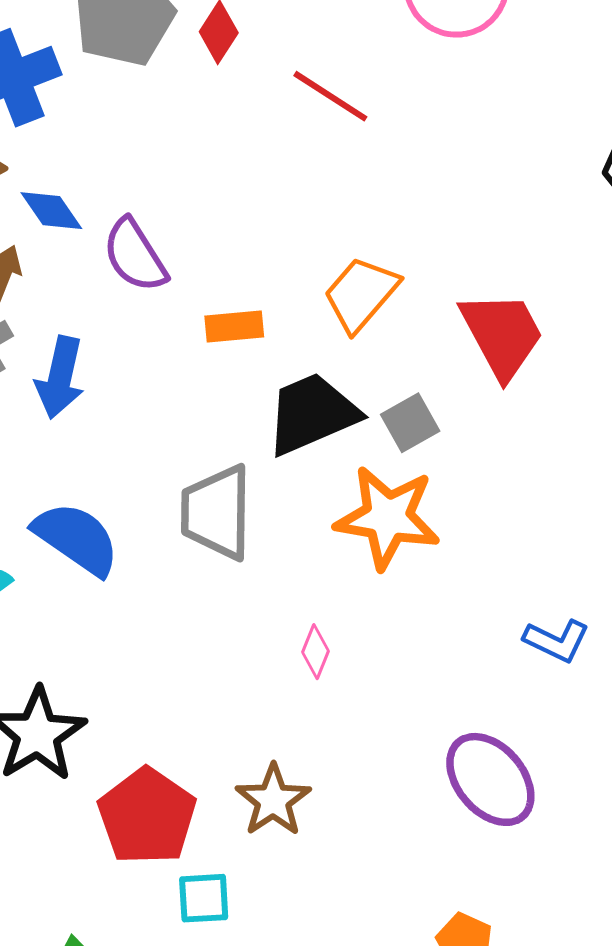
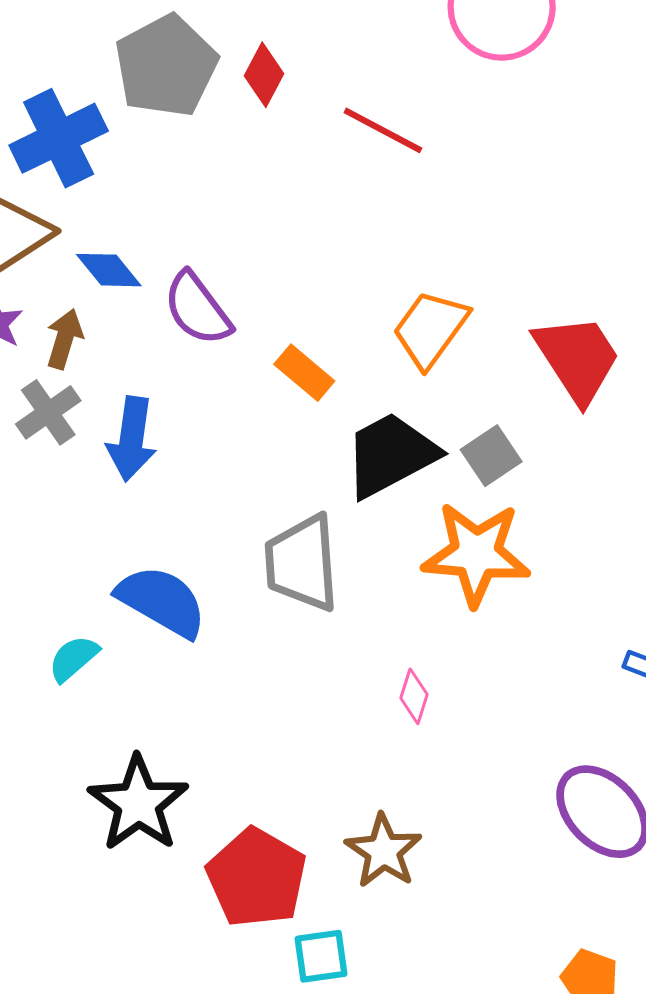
orange rectangle: (234, 327) -> (304, 373), turned 50

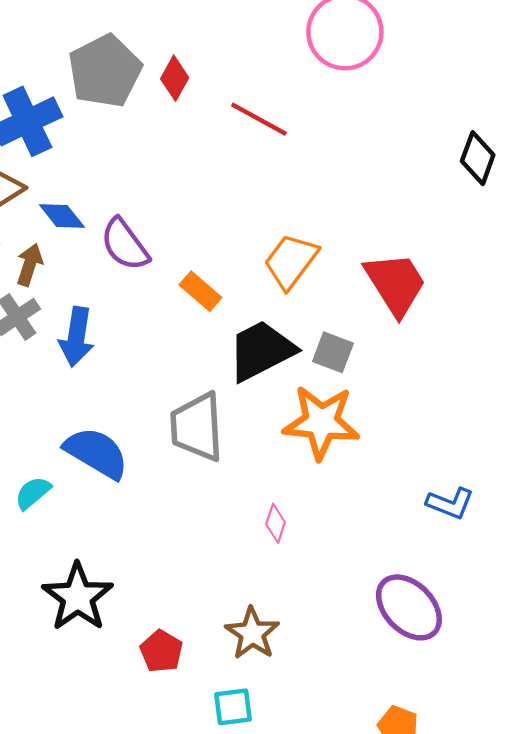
gray square: (491, 456) -> (333, 352), turned -36
red pentagon: (257, 878) -> (161, 651), size x0.6
cyan square: (321, 956) -> (233, 707), moved

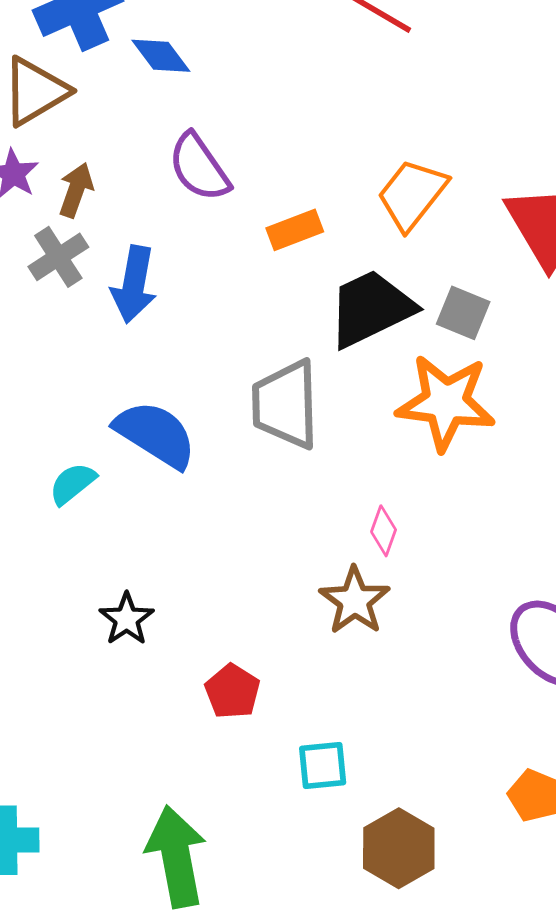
blue diamond: (62, 216) -> (161, 56), moved
orange rectangle: (200, 291) -> (295, 230), turned -63
black star: (78, 597) -> (127, 619), size x0.6
brown star: (252, 633) -> (355, 601), moved

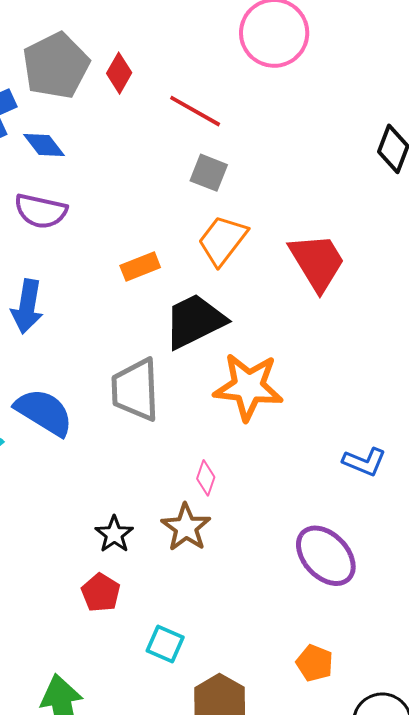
purple semicircle: (199, 167) -> (41, 211), moved, turned -42
gray square: (463, 313) -> (209, 173), moved
black star: (127, 619) -> (114, 534), moved
cyan square: (323, 765) -> (165, 644), turned 30

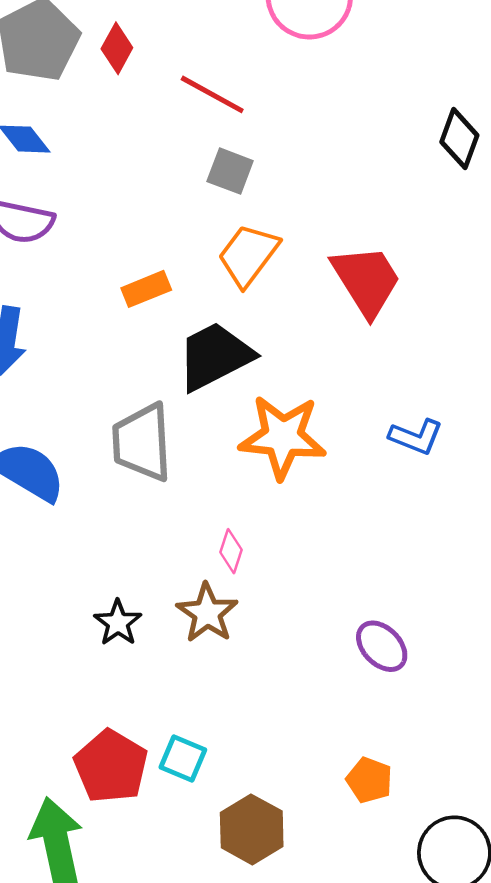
blue L-shape: (364, 462) -> (416, 437), moved
purple ellipse: (326, 556) -> (382, 646), size x0.7
red pentagon: (101, 593) -> (111, 766), moved, size x1.5

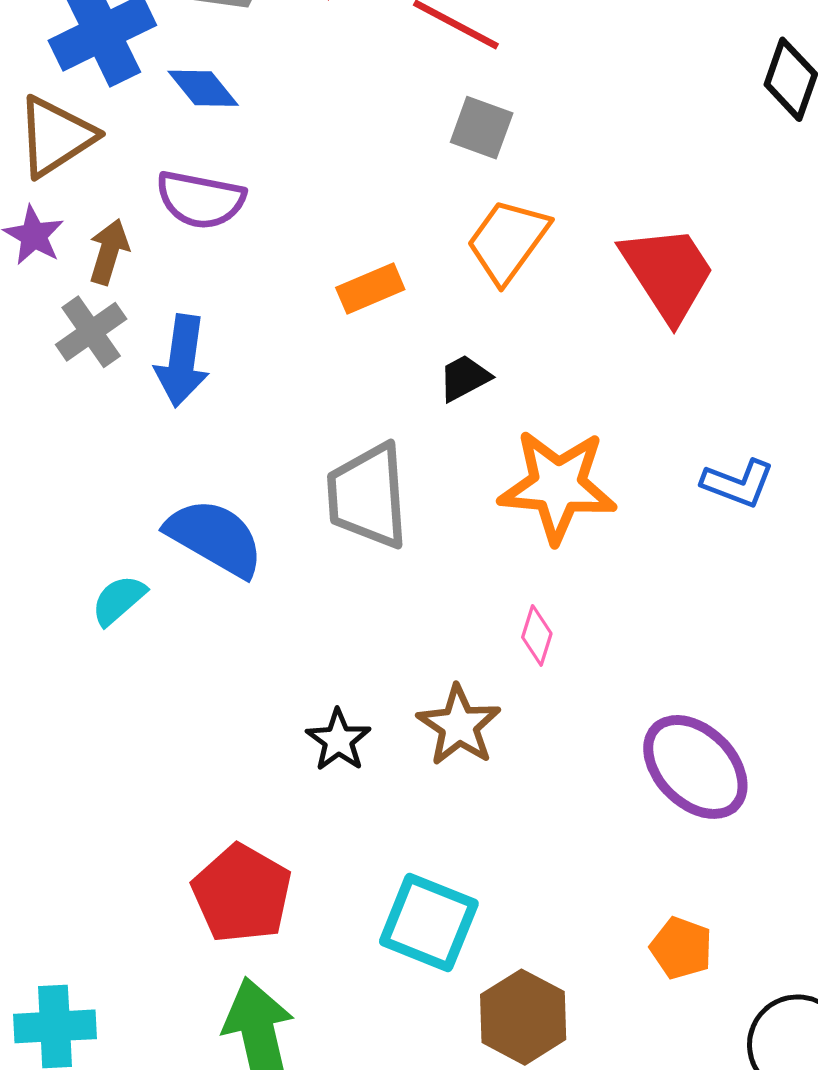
black trapezoid: (215, 356) -> (464, 378), size x0.5
pink diamond: (231, 551) -> (537, 635), moved
purple ellipse: (382, 646) -> (695, 767), size x1.5
cyan square: (183, 759) -> (429, 923), size x1.5
red pentagon: (111, 766) -> (242, 894), moved

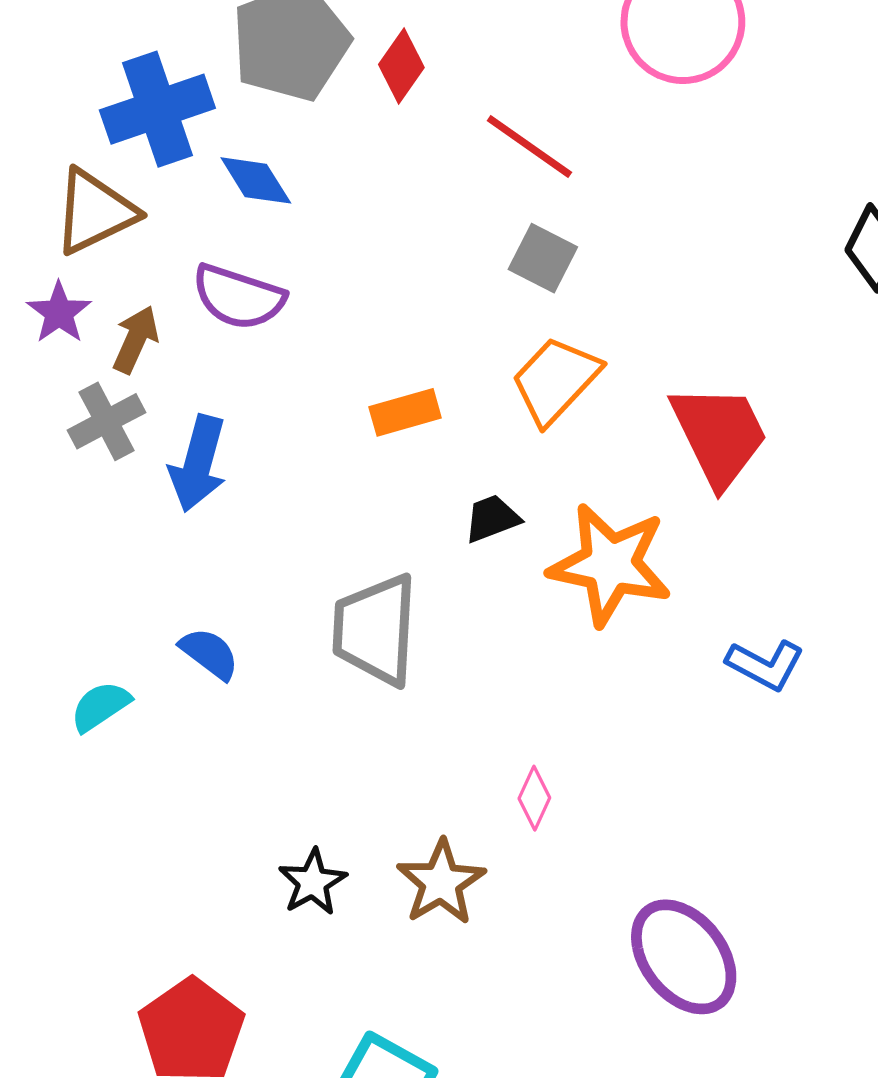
orange star: (558, 486) -> (610, 564), moved
blue semicircle: (215, 538) -> (209, 653), size x0.6

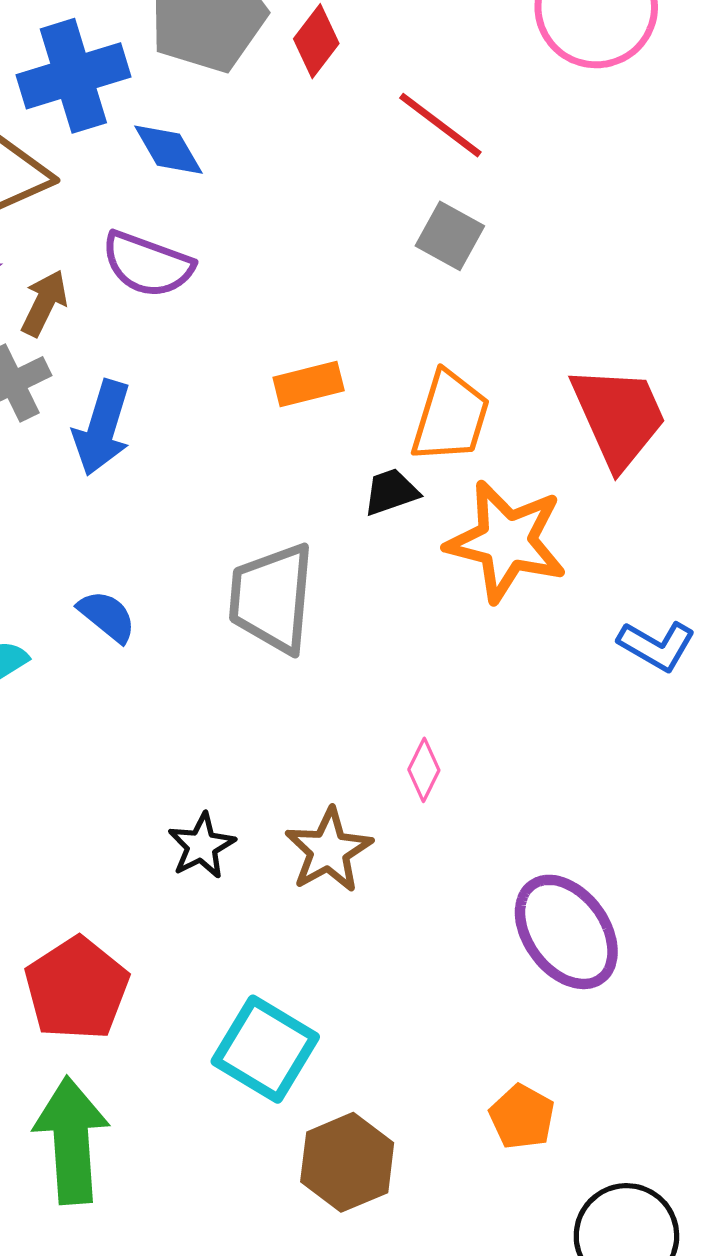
orange trapezoid: (556, 380) -> (450, 417), moved, turned 152

